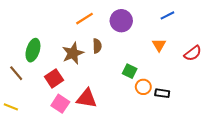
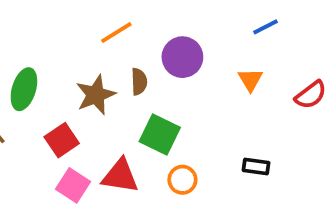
purple circle: (121, 21) -> (182, 57), moved
green square: (130, 71) -> (160, 134), moved, size x1.5
orange circle: (143, 87) -> (182, 180), moved

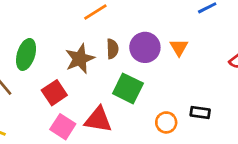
purple circle: (182, 57) -> (145, 47), moved
orange triangle: (250, 80) -> (179, 47), moved
orange circle: (182, 180) -> (166, 122), moved

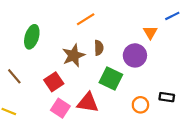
purple circle: (145, 47) -> (135, 55), moved
orange triangle: (179, 47) -> (150, 32), moved
green ellipse: (26, 54) -> (32, 37), moved

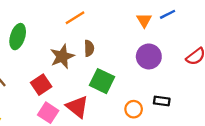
orange triangle: (150, 32) -> (144, 20), moved
purple circle: (135, 55) -> (149, 56), moved
red triangle: (88, 103) -> (77, 107), turned 30

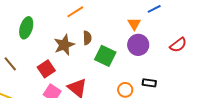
orange triangle: (144, 20) -> (134, 24), moved
green square: (102, 81) -> (105, 56), moved

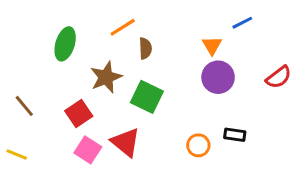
green ellipse: (26, 28) -> (65, 44), moved
brown semicircle: (87, 38) -> (145, 48), moved
green square: (105, 56) -> (147, 97), moved

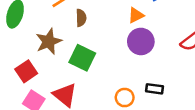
orange triangle: (212, 45) -> (136, 15), turned 35

